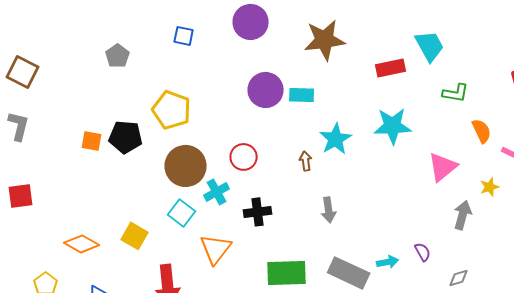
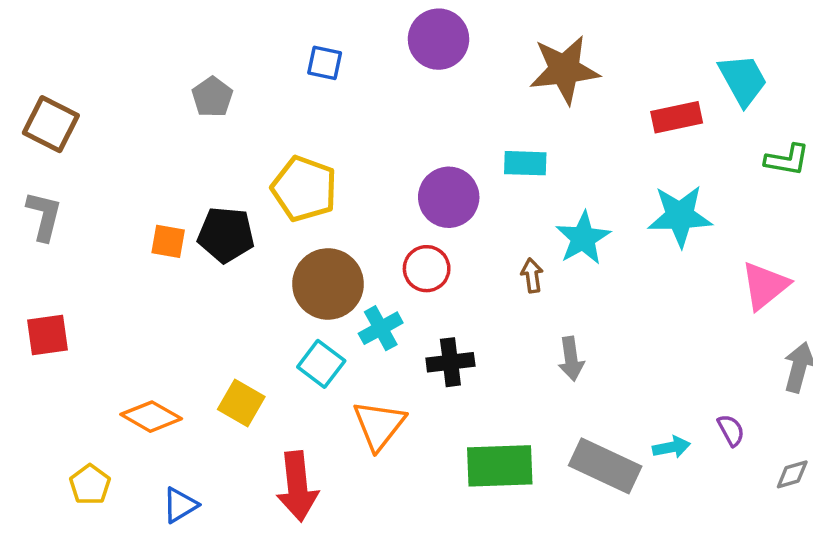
purple circle: (266, 90) -> (449, 197), moved

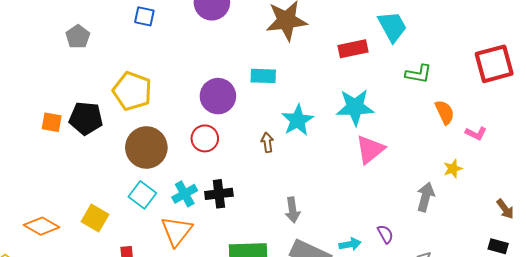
pink triangle: (765, 286) -> (370, 150), moved
cyan cross: (381, 328) -> (185, 194), moved
gray arrow: (571, 359) -> (293, 210), moved

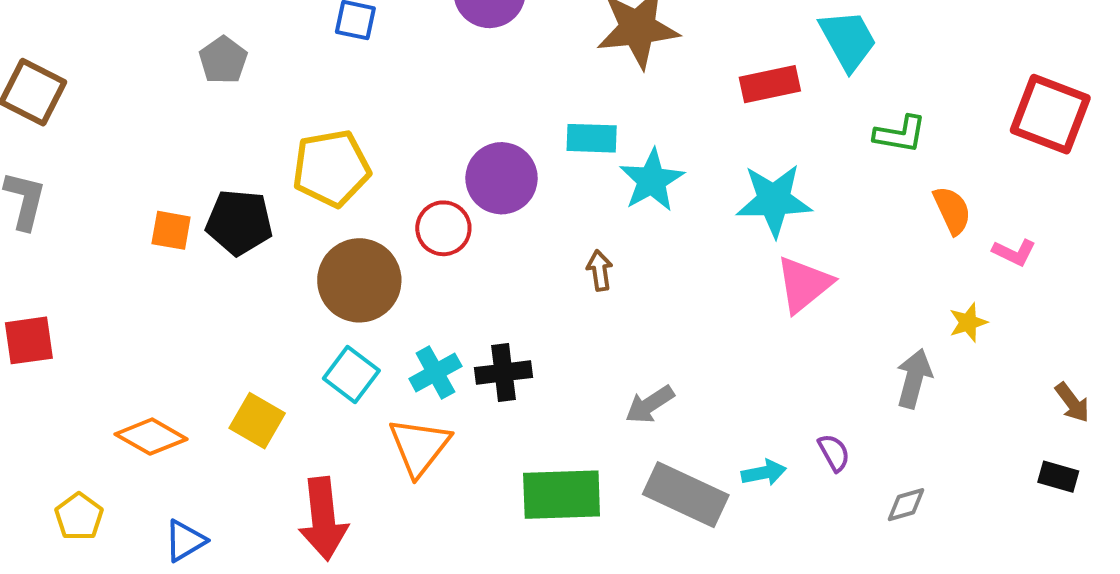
red square: (494, 64) -> (1050, 114), turned 36
yellow pentagon: (132, 91) -> (331, 168), turned -30
cyan star: (298, 120) -> (652, 180), moved
red circle: (205, 138) -> (443, 228), moved
gray arrow: (293, 210) -> (650, 405), turned 65

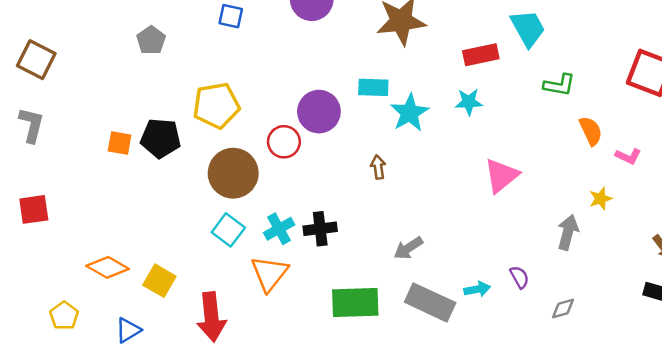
cyan star: (774, 200) -> (469, 102), moved, size x0.6
yellow square: (257, 421) -> (159, 281), moved

